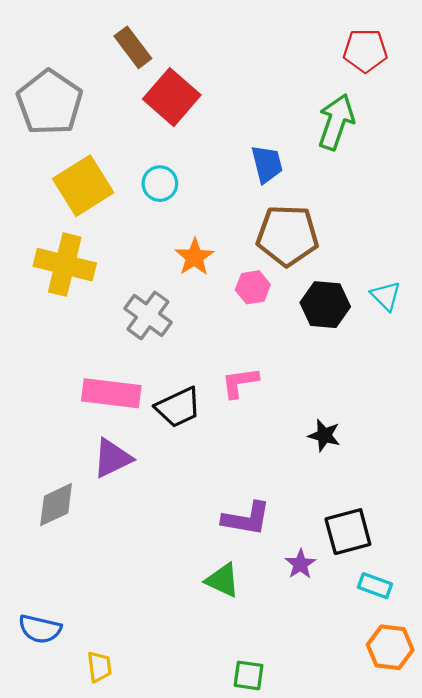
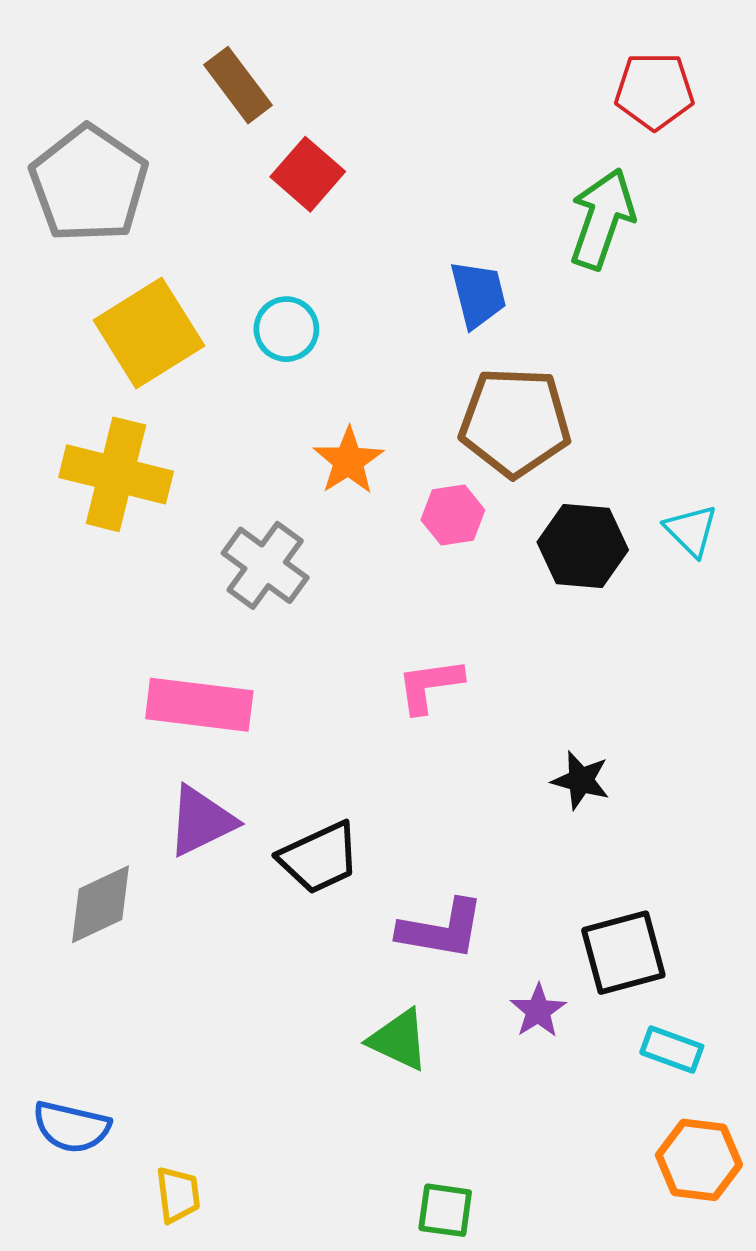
red square: (172, 97) -> (308, 174), size x0.7
black trapezoid: (178, 407) -> (319, 858), moved

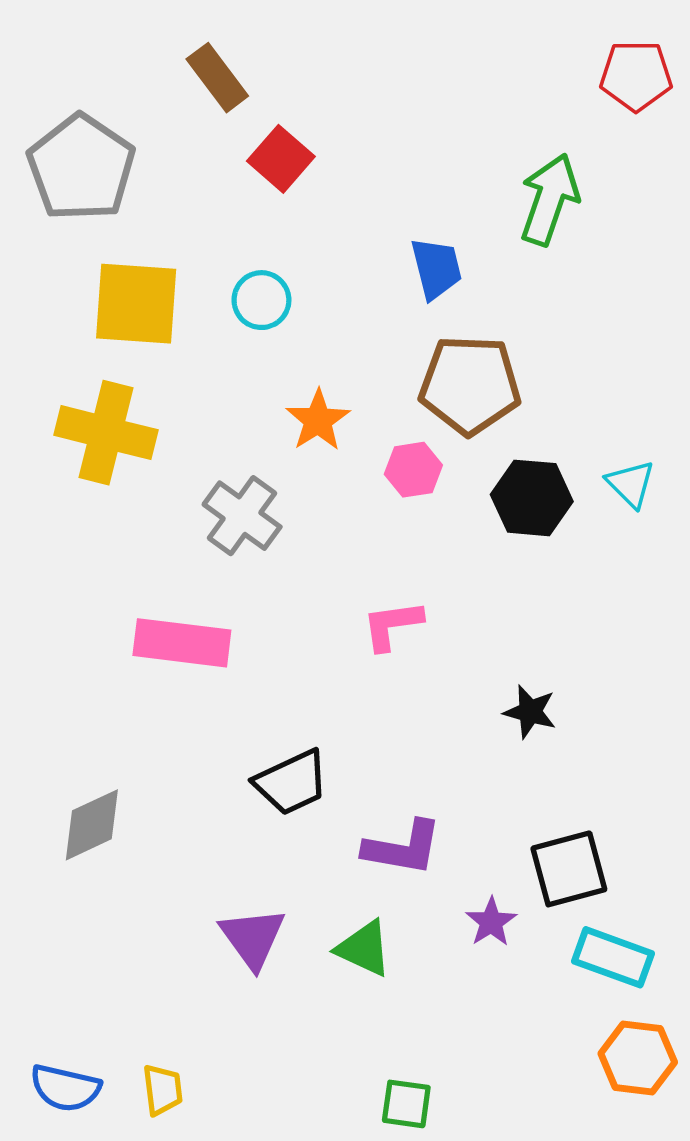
red pentagon: (654, 91) -> (636, 76), moved
yellow square: (149, 333) -> (136, 304), turned 36
purple triangle: (201, 821) -> (253, 938), moved, turned -40
cyan rectangle: (672, 1049) -> (613, 957), size x1.4
blue semicircle: (71, 1127) -> (65, 1088), moved

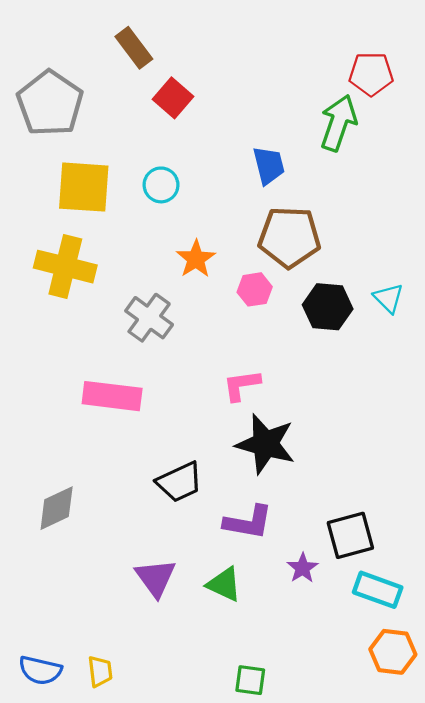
red pentagon: (636, 76) -> (371, 74), moved
black star: (530, 712) -> (266, 444), moved, size x1.8

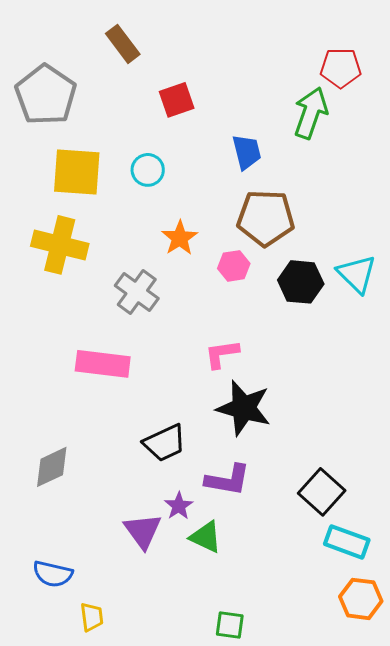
red square: (173, 98) -> (177, 100), moved, turned 30
cyan triangle: (388, 298) -> (357, 274), size x1.4
black square: (350, 535) -> (322, 492), turned -33
purple star: (303, 568) -> (179, 506), moved
blue semicircle: (40, 670) -> (53, 574), moved

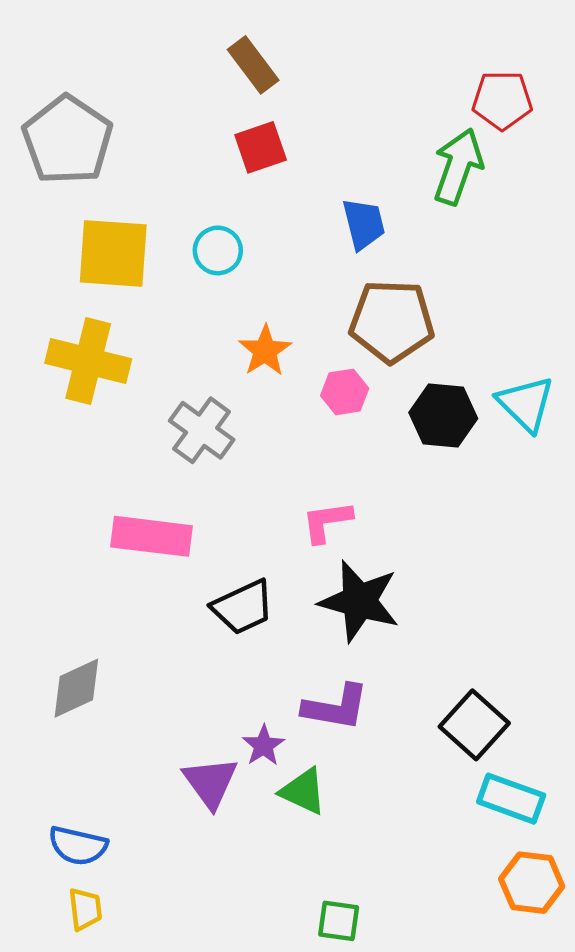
brown rectangle: (123, 44) -> (253, 65), moved
black trapezoid: (165, 443) -> (243, 607), moved
yellow trapezoid: (92, 617) -> (85, 909), moved

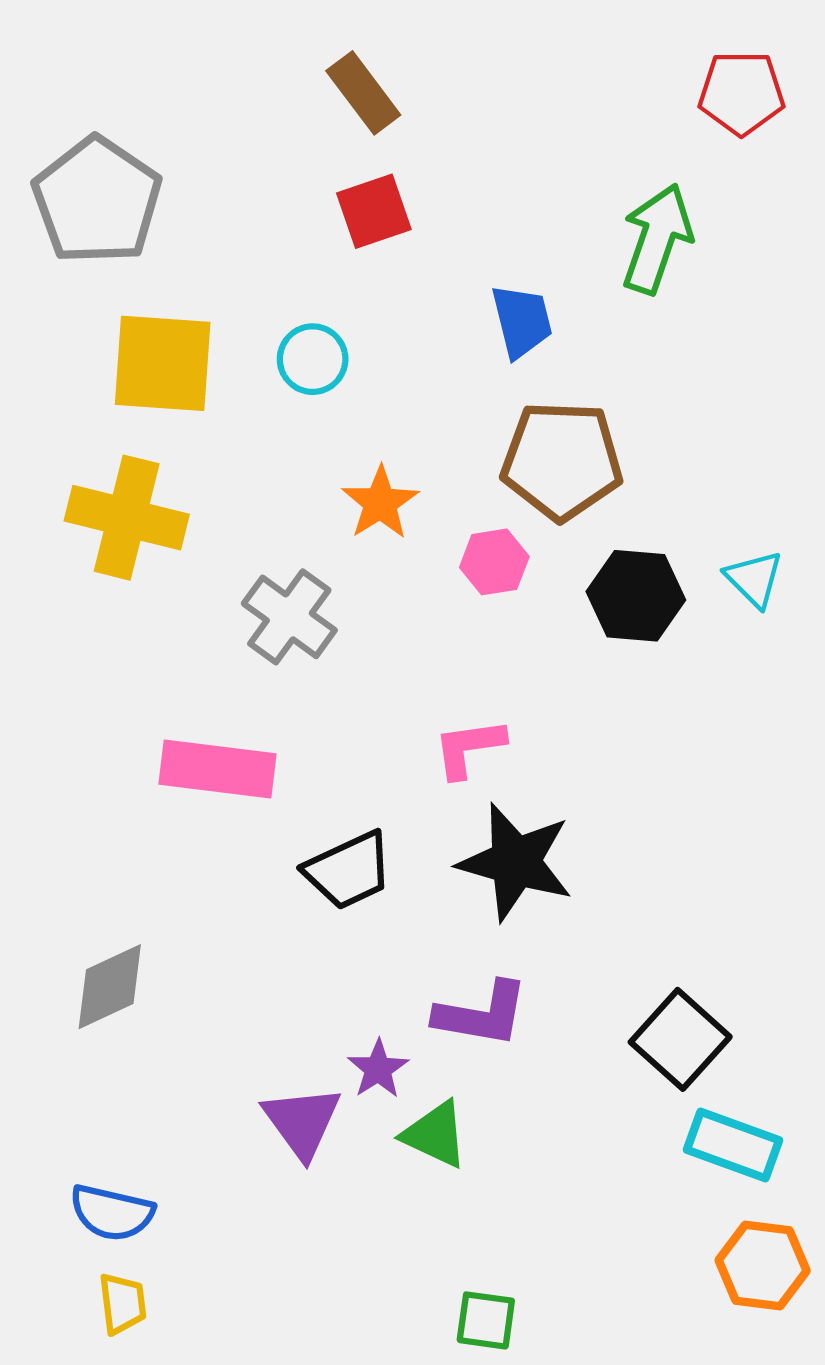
red pentagon: (502, 100) -> (741, 93), moved
cyan triangle: (526, 404) -> (754, 579), size x0.7

